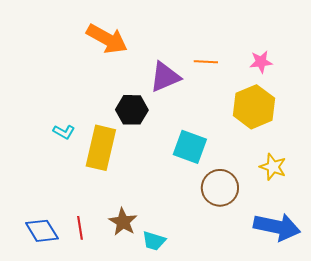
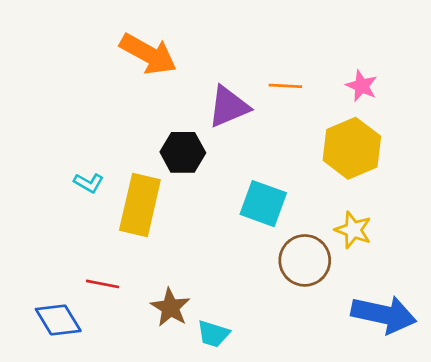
pink star: (261, 62) -> (362, 86), turned 30
yellow star: (273, 167) -> (353, 230), moved
red line: (80, 228) -> (103, 284), moved, turned -70

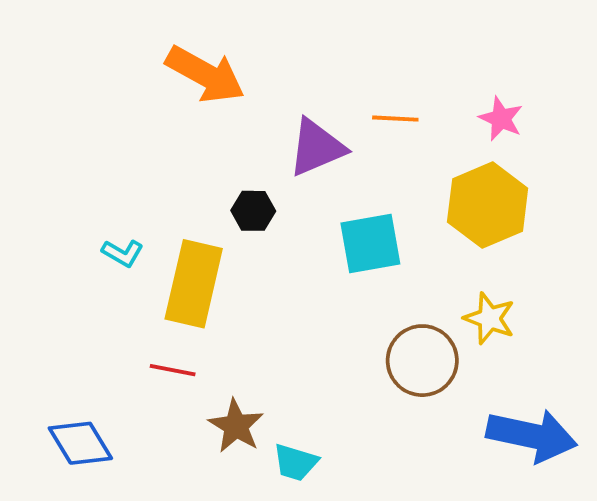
black hexagon: (183, 152) -> (253, 211), size x0.7
cyan square: (263, 204) -> (370, 243), moved, turned -30
red line: (103, 284) -> (173, 370), moved

